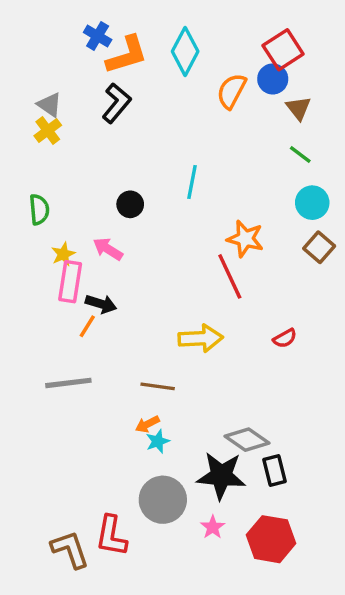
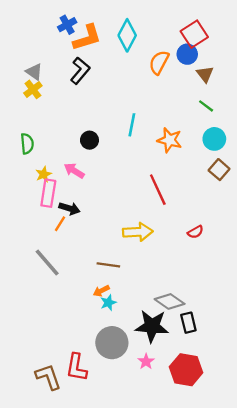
blue cross: (98, 36) -> (67, 25), turned 30
orange star: (245, 239) -> (170, 140), moved
gray line: (68, 383) -> (47, 263), turned 56

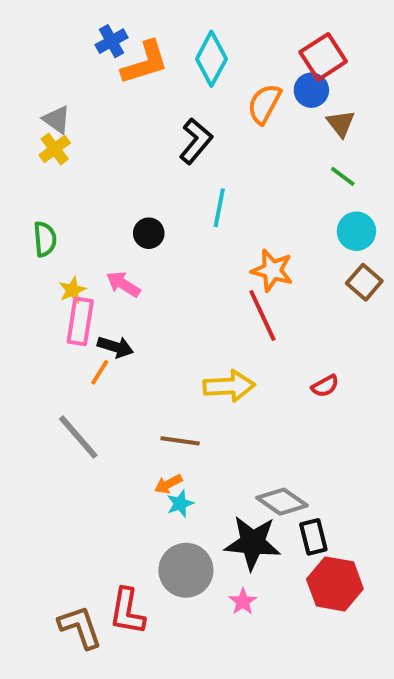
black L-shape: (80, 71) -> (196, 141), moved
orange star: (170, 140) -> (272, 270), moved
red hexagon: (186, 370) -> (335, 584), moved

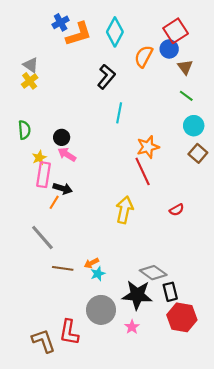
black circle: (149, 233) -> (62, 137), moved
orange star: (272, 270) -> (148, 147), turned -30
yellow arrow: (229, 386) -> (124, 210), turned -75
brown line: (180, 441) -> (63, 268), moved

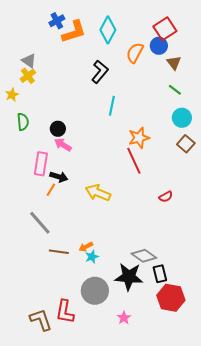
yellow star: (39, 158) -> (12, 95), moved
yellow arrow: (124, 210) -> (98, 193), moved, turned -80
pink star: (132, 327) -> (124, 318), moved

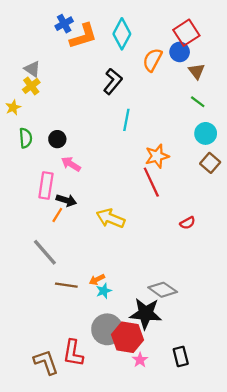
black circle: (58, 129) -> (57, 139), moved
black rectangle: (160, 274) -> (181, 356), moved
red hexagon: (171, 298) -> (128, 337), moved

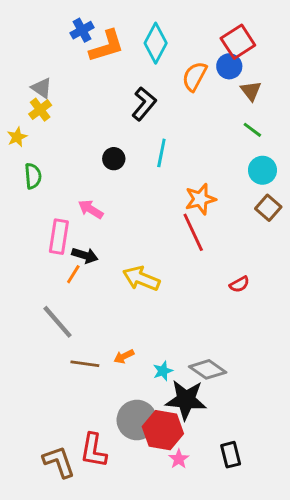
black circle: (57, 139) -> (114, 159), moved
cyan star: (104, 291) -> (163, 371), moved

